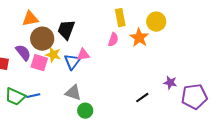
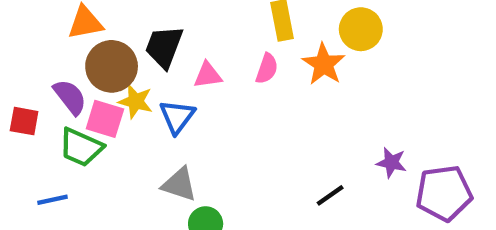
pink triangle: (83, 55) -> (208, 75), moved
blue line: (33, 96) -> (52, 200), moved
green trapezoid: (15, 97) -> (81, 147), moved

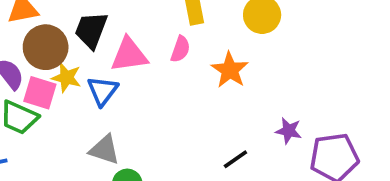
orange star: (324, 64) -> (230, 70), moved
pink triangle: (208, 75) -> (129, 55), size x1.5

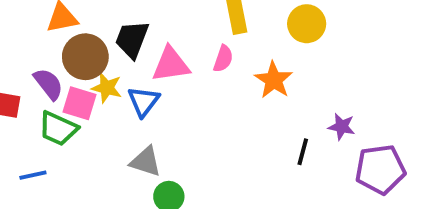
purple star: (289, 131) -> (342, 127), moved
black line: (235, 159) -> (303, 152), moved, turned -40

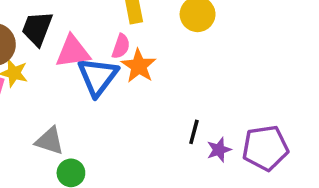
orange star: (274, 80) -> (139, 66), moved
blue triangle: (144, 101) -> (98, 77), moved, size x1.4
purple star: (342, 127) -> (219, 150), moved, turned -30

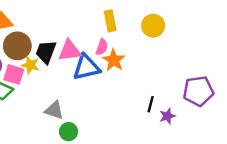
black trapezoid: (37, 28) -> (46, 52), moved
blue triangle: (98, 77) -> (86, 67), turned 40
purple pentagon: (265, 148) -> (198, 91), moved

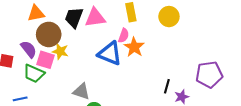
pink triangle: (70, 51) -> (95, 18), moved
black trapezoid: (46, 52) -> (74, 18), moved
blue triangle: (86, 67) -> (110, 53), turned 35

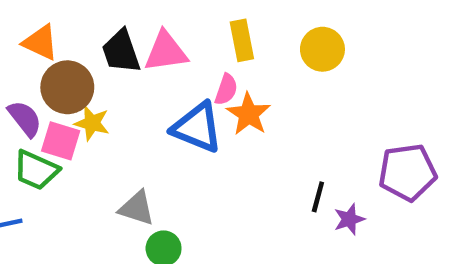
orange triangle: (36, 13) -> (40, 43), turned 36
black trapezoid: (74, 18) -> (121, 51), turned -40

